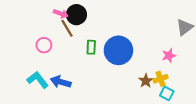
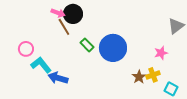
pink circle: (44, 45) -> (26, 49), moved
green rectangle: (91, 47) -> (87, 45), turned -48
cyan L-shape: (38, 80) -> (41, 65), moved
cyan square: (167, 93) -> (171, 89), moved

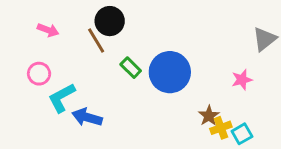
pink arrow: (58, 13) -> (48, 30), moved
cyan L-shape: (41, 65) -> (62, 98), turned -80
yellow cross: (153, 75) -> (221, 128), moved
cyan square: (171, 89) -> (242, 134), moved, turned 32

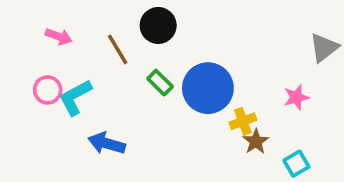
black circle: (110, 21) -> (158, 25), moved
cyan L-shape: (62, 98) -> (75, 97), moved
yellow cross: (221, 128) -> (243, 121), moved

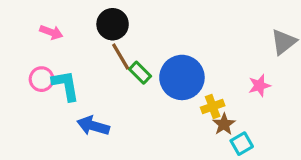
black circle: (158, 25) -> (113, 24), moved
brown line: (118, 49) -> (121, 56), moved
cyan L-shape: (75, 97) -> (66, 86), turned 108
cyan square: (296, 164) -> (242, 144), moved

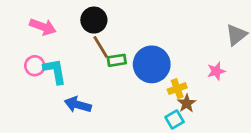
pink arrow: (51, 32) -> (43, 27), size x1.4
green rectangle: (140, 73) -> (117, 60), turned -54
cyan square: (242, 144) -> (175, 120), moved

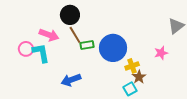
pink arrow: (43, 27) -> (49, 35), moved
blue arrow: (78, 105) -> (71, 80), moved, turned -36

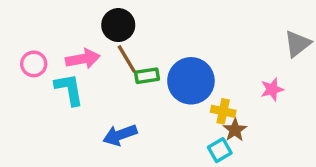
pink arrow: (49, 35) -> (83, 59), turned -30
pink circle: (26, 49) -> (34, 64), moved
yellow cross: (132, 66) -> (223, 111), turned 32

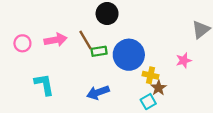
black circle: (118, 25) -> (107, 14), moved
cyan L-shape: (69, 89) -> (44, 84), moved
blue arrow: (120, 135) -> (98, 92), moved

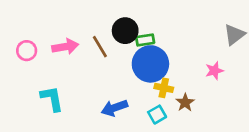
black circle: (107, 14) -> (125, 31), moved
green rectangle: (99, 51) -> (145, 40), moved
yellow cross: (151, 75) -> (164, 88), moved
cyan square: (148, 102) -> (157, 115), moved

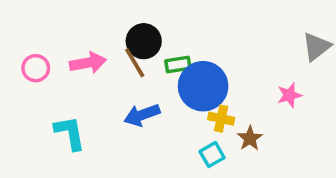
black circle: (125, 31) -> (144, 41), moved
green rectangle: (145, 40) -> (178, 65), moved
blue arrow: (115, 108) -> (142, 115), moved

